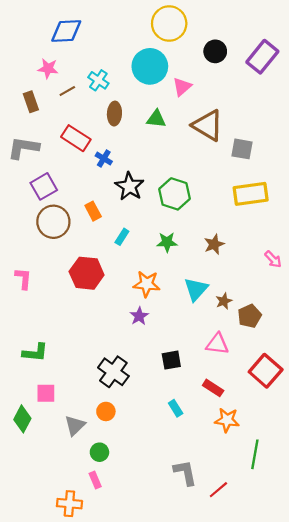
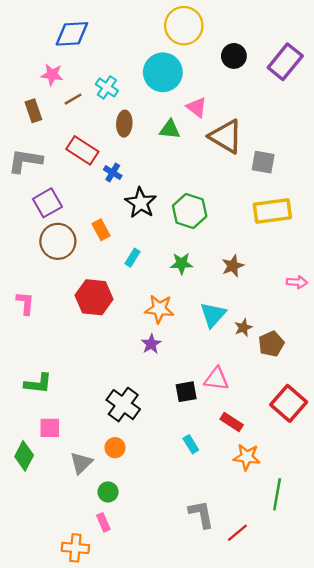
pink triangle: (182, 87) -> (197, 107), moved, turned -42
pink arrow: (273, 259) -> (297, 282), turned -42
pink triangle: (217, 344) -> (216, 379), moved

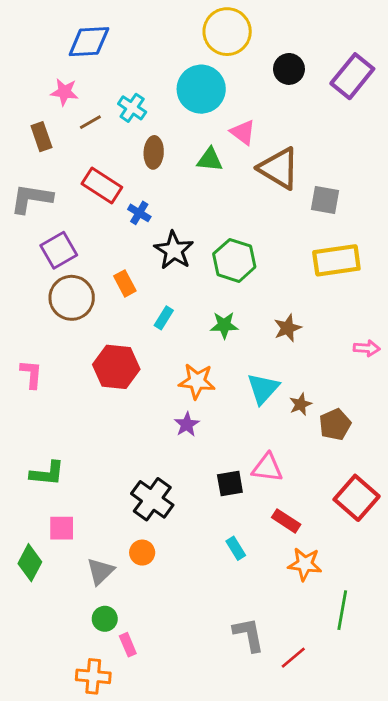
green circle: (108, 492) -> (105, 619), moved

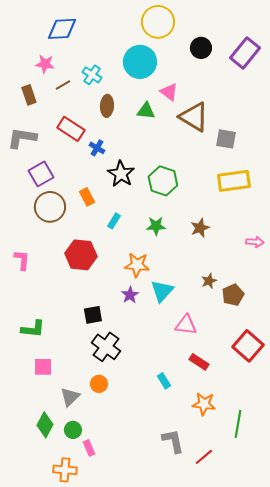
cyan triangle: (263, 388) -> (162, 291), moved
black square: (230, 483) -> (93, 315), moved
green diamond: (30, 563) -> (45, 425), moved
orange star: (305, 564) -> (204, 404), moved

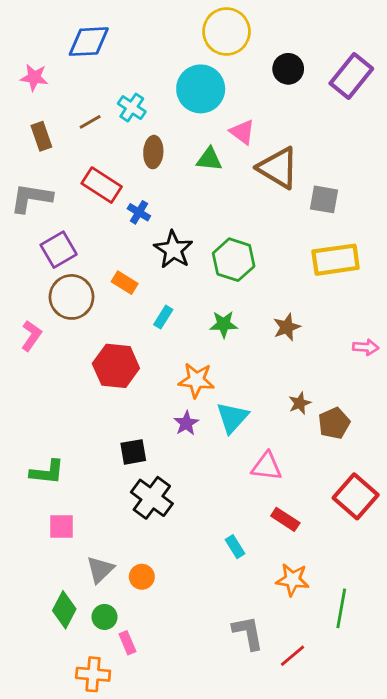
pink star: (45, 64) -> (34, 77), moved
orange rectangle: (87, 197) -> (125, 283), turned -30
pink L-shape: (22, 260) -> (31, 336), moved, turned 30
orange circle: (99, 384) -> (142, 577), moved

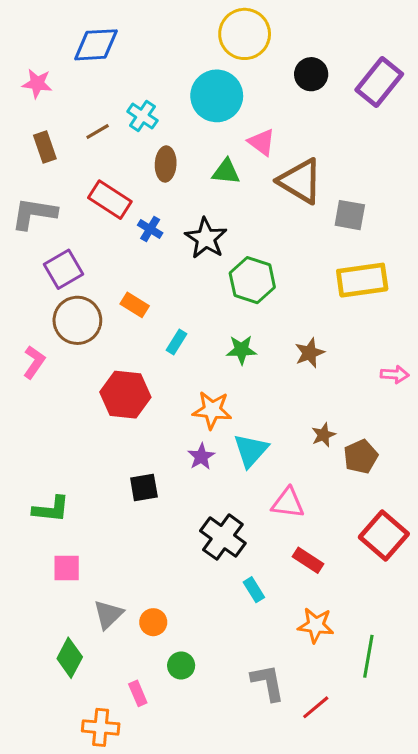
black star: (173, 250) -> (206, 238), moved
black cross: (152, 498) -> (223, 537), moved
green circle: (105, 617) -> (181, 666), moved

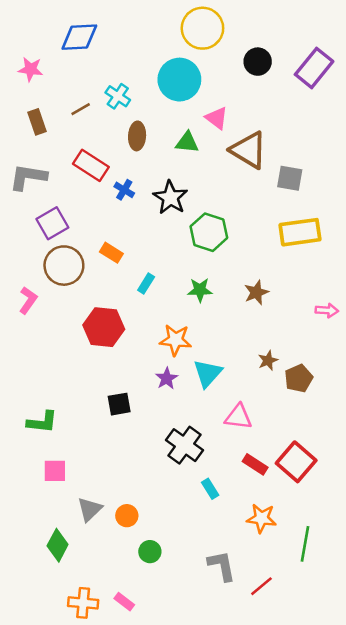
red square: (384, 535) -> (296, 462), moved
pink rectangle: (138, 693) -> (124, 602), moved, turned -30

